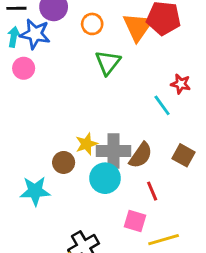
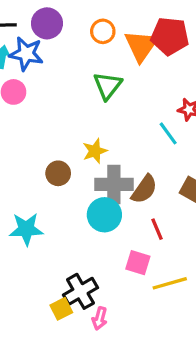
orange circle: (92, 24) -> (103, 31), moved
yellow star: (86, 144) -> (95, 151), moved
brown circle: (64, 162) -> (58, 173), moved

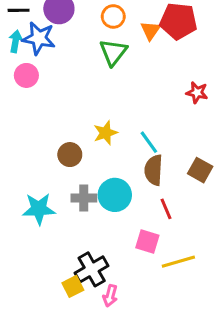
orange triangle: (141, 46) -> (150, 30), size x0.6
green triangle: (108, 86) -> (113, 52), moved
cyan line: (168, 133) -> (149, 142), moved
gray cross: (114, 184) -> (84, 198), moved, size x0.7
brown semicircle: (144, 189) -> (154, 170), turned 148

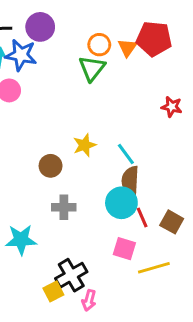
orange circle: (113, 16) -> (99, 45), moved
brown square: (200, 170) -> (172, 222), moved
cyan circle: (115, 195) -> (121, 203), moved
cyan star: (39, 209) -> (21, 240), moved

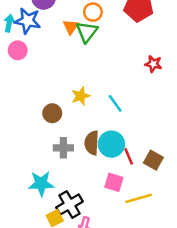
orange triangle: (127, 48) -> (71, 27), moved
brown semicircle: (130, 181) -> (92, 143), moved
cyan star: (21, 240) -> (41, 184), moved

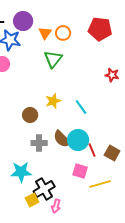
orange triangle: (71, 27) -> (45, 33), moved
green triangle: (87, 32) -> (53, 59), moved
brown semicircle: (92, 143) -> (62, 139), turned -48

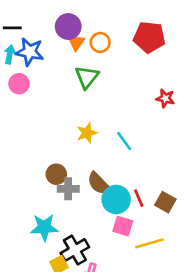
purple circle: (23, 21) -> (68, 27), moved
brown circle: (30, 115) -> (56, 174), moved
cyan circle: (78, 140) -> (116, 199), moved

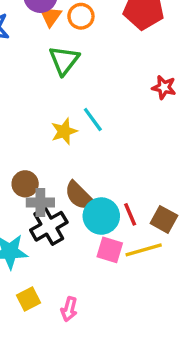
cyan line: (124, 141) -> (93, 120), moved
yellow line: (149, 243) -> (144, 250), moved
black cross: (75, 250) -> (49, 226), moved

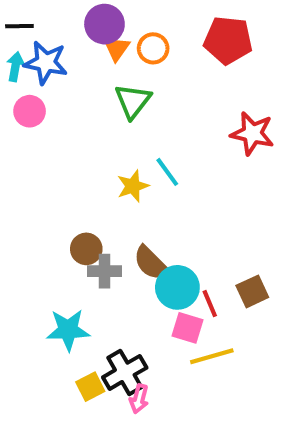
red star: (164, 87) -> (252, 133), size x1.5
red line: (130, 214) -> (210, 304), moved
brown square: (164, 219) -> (252, 291), turned 36
black cross: (49, 226) -> (125, 372), moved
yellow line: (144, 250) -> (212, 356), moved

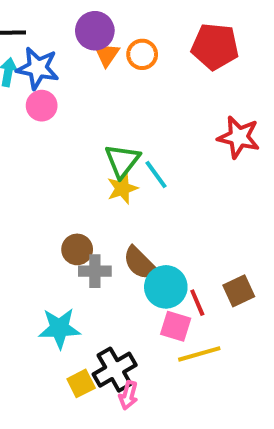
green triangle: (133, 101) -> (122, 161), moved
pink circle: (30, 111) -> (42, 106), moved

